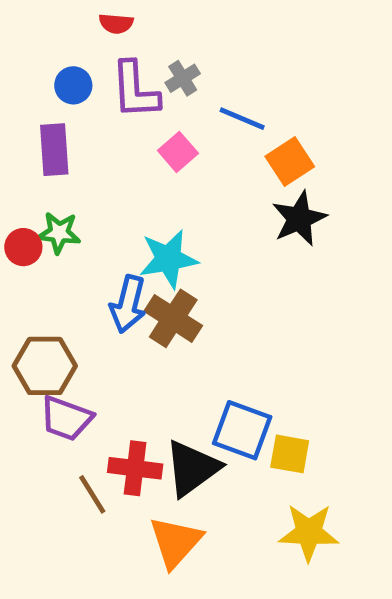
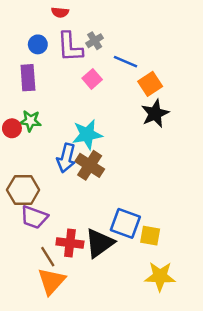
orange triangle: (176, 542) -> (51, 281), moved

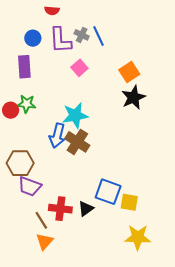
gray cross: (95, 41) -> (82, 35), turned -32
blue line: (125, 62) -> (99, 36), moved, turned 42
black triangle: (100, 243) -> (86, 209), size x0.6
orange triangle: (51, 281) -> (44, 241), size x0.7

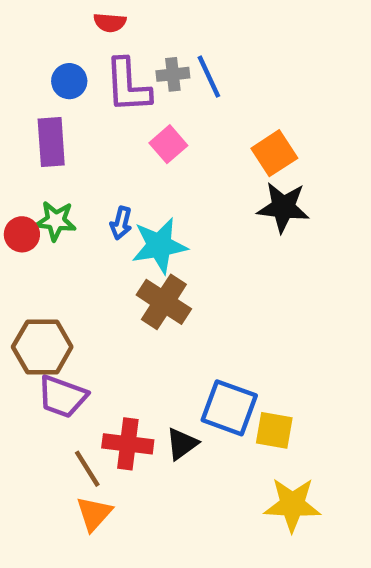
gray cross: (82, 35) -> (173, 74), turned -32
black star: (133, 97) -> (283, 207), turned 30
blue arrow: (57, 136) -> (121, 223), moved, size x0.6

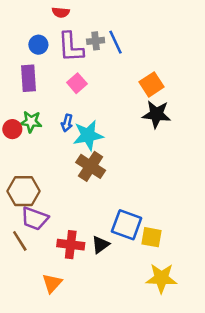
pink square: (168, 144) -> (77, 83), moved
brown line: (87, 469) -> (20, 241), moved

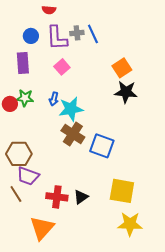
blue square: (127, 225) -> (102, 146), moved
yellow square: (151, 237) -> (122, 191), size x1.5
orange triangle: (52, 283) -> (42, 228), size x1.5

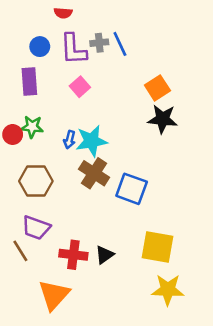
blue arrow: (54, 99) -> (70, 140), moved
brown hexagon: (19, 154) -> (36, 181), moved

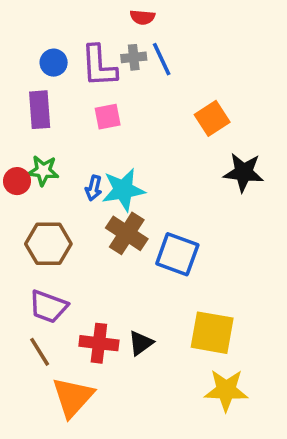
red semicircle: (63, 13) -> (142, 17), moved
pink square: (80, 87) -> (108, 117), turned 30
black star: (163, 119) -> (244, 172), moved
brown line: (20, 251) -> (40, 352), moved

